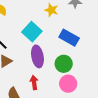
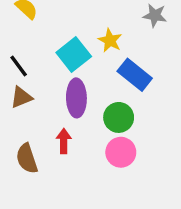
yellow star: (51, 10) -> (110, 40), moved

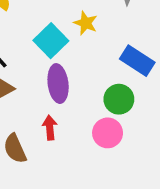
blue rectangle: (135, 75) -> (137, 61), moved
green circle: (119, 117) -> (119, 99), moved

